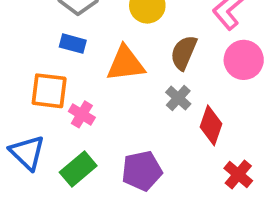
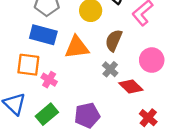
blue rectangle: (73, 44) -> (43, 35), size x1.6
pink circle: (244, 60) -> (152, 60), moved
red diamond: (211, 125) -> (131, 87), turned -65

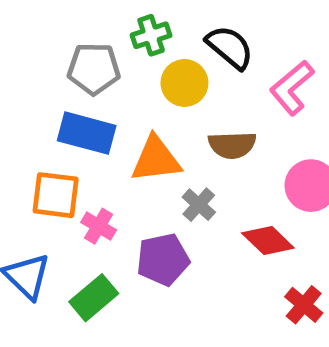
brown semicircle: (114, 40) -> (232, 145), turned -115
gray cross: (110, 69) -> (199, 205), moved
purple pentagon: (87, 115) -> (163, 259), moved

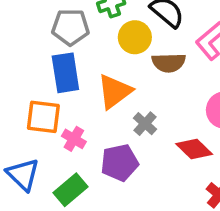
blue rectangle: (87, 133) -> (65, 73), turned 66
brown semicircle: (232, 145) -> (169, 63), moved
orange triangle: (156, 159) -> (115, 91), turned -30

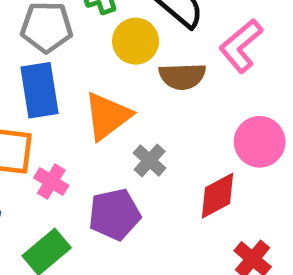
red diamond: (194, 149) -> (217, 196), turned -72

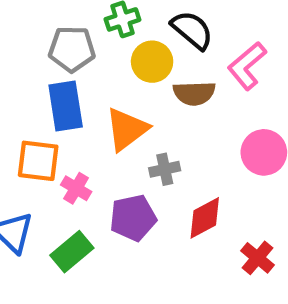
gray cross: (150, 161) -> (165, 169), turned 36
red diamond: (217, 196) -> (205, 218), moved

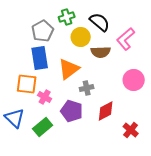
gray pentagon: (72, 49) -> (43, 31), turned -30
purple pentagon: (133, 218) -> (72, 111), turned 30

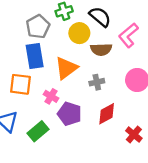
gray cross: (87, 88) -> (97, 82), moved
pink cross: (45, 97) -> (51, 96), moved

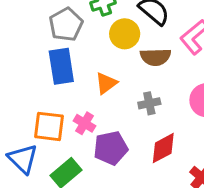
orange triangle: (66, 68) -> (106, 83), size x0.7
orange square: (20, 84) -> (49, 126), moved
purple pentagon: (70, 114) -> (111, 148), turned -30

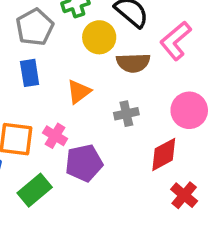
blue rectangle: (61, 66) -> (30, 73), size x0.7
red diamond: (163, 148) -> (164, 154), moved

